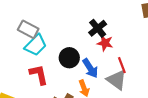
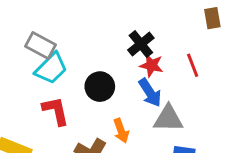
red line: (122, 65) -> (193, 65), moved
blue arrow: (90, 68) -> (150, 93), moved
gray triangle: (117, 80) -> (168, 119), turned -35

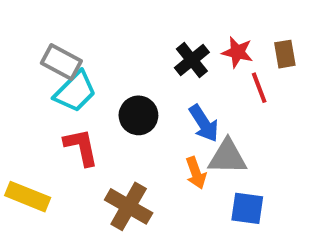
brown rectangle: (212, 18) -> (285, 54), moved
red star: (152, 65) -> (237, 52), moved
orange arrow: (121, 131) -> (196, 173), moved

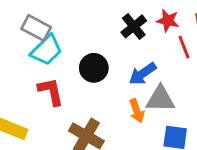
blue arrow: (204, 123) -> (143, 74), turned 88

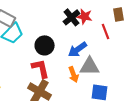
red star: (168, 21) -> (85, 16), moved
red L-shape: (51, 92) -> (41, 68), moved

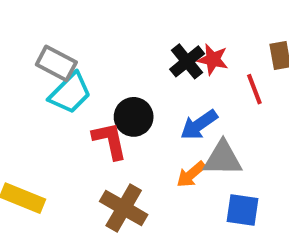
red L-shape: (41, 68) -> (110, 141), moved
orange arrow: (74, 74) -> (191, 174), turned 70

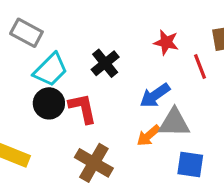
black cross: (187, 61) -> (105, 63), moved
gray rectangle: (56, 63) -> (26, 33), moved
black circle: (134, 117) -> (49, 103), moved

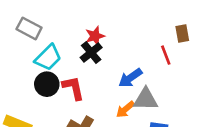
red star: (166, 42) -> (95, 36), moved, turned -30

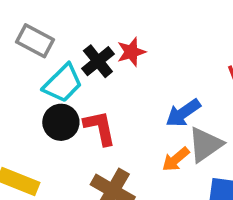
black cross: (91, 53) -> (98, 61), moved
gray triangle: (146, 99) -> (205, 144), turned -36

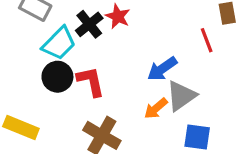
red star: (131, 52) -> (118, 16), turned -30

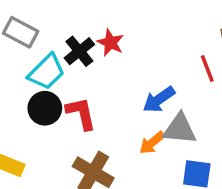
gray triangle: (181, 96) -> (180, 129), turned 40

